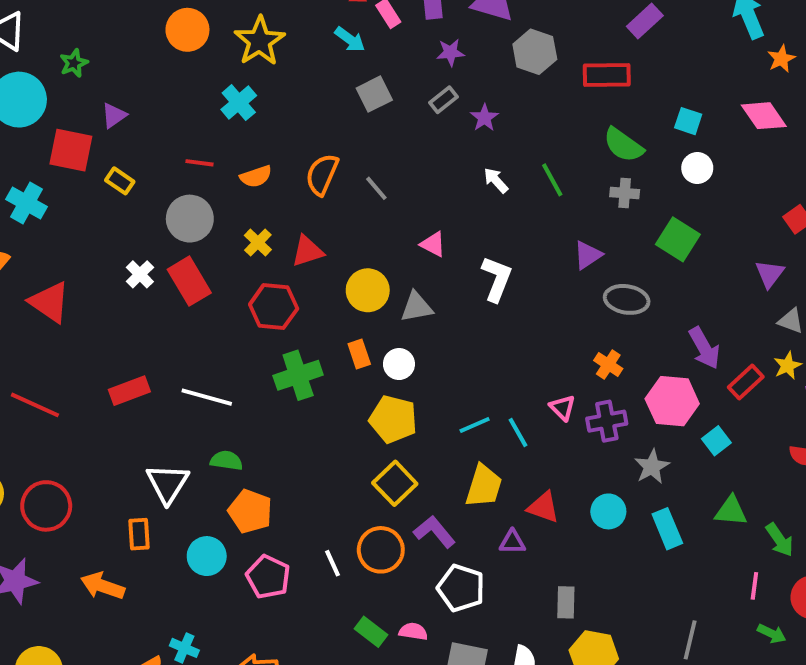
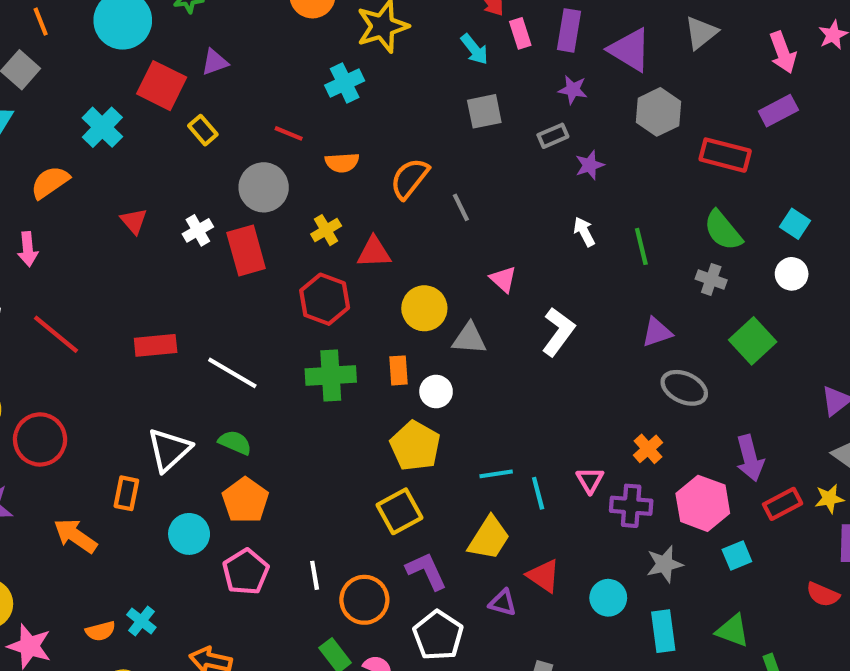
red triangle: (50, 302) -> (134, 221), moved, size x0.6
orange circle: (381, 550) -> (364, 600), moved

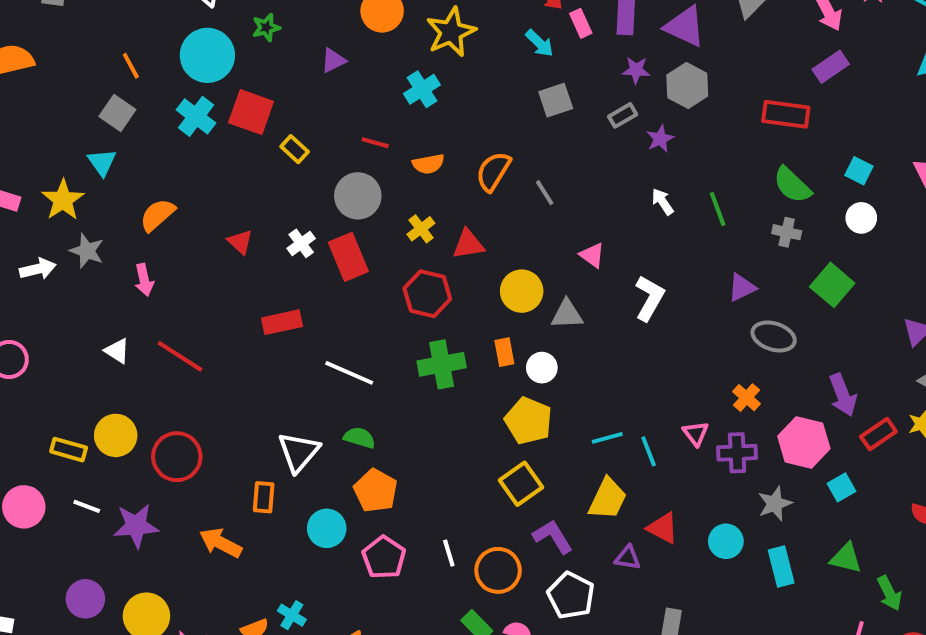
purple triangle: (215, 62) -> (333, 60), moved
gray hexagon: (659, 112) -> (687, 85), moved
cyan cross: (102, 127) -> (196, 116), moved
red rectangle: (156, 345) -> (282, 322), moved

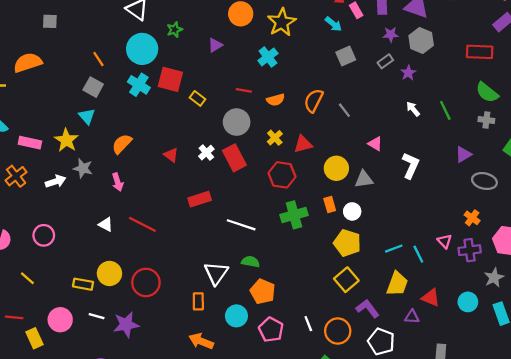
orange arrow: (221, 543) -> (201, 341), moved

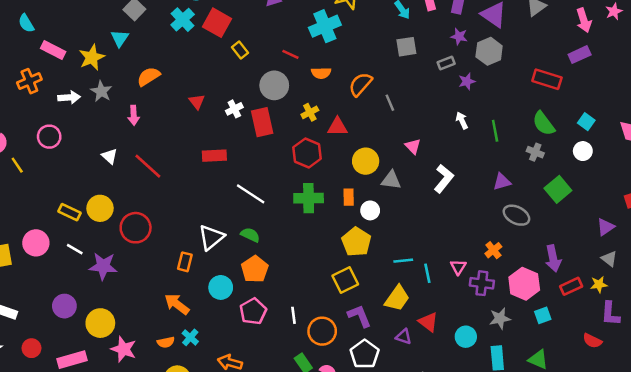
cyan cross: (268, 57) -> (325, 26), size x1.4
pink circle: (44, 235) -> (49, 137), moved
yellow line: (27, 278) -> (17, 165), moved

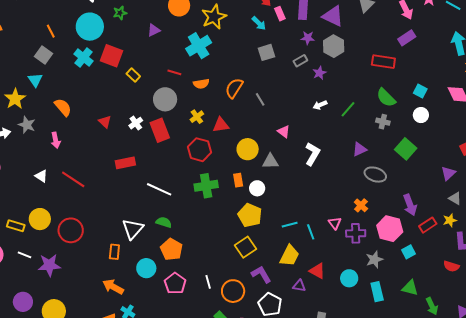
orange semicircle: (149, 76) -> (63, 107), turned 90
white arrow: (462, 120) -> (320, 105), turned -80
green line: (495, 131) -> (348, 109), turned 60

